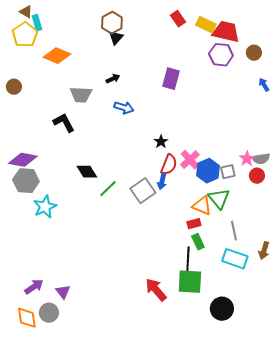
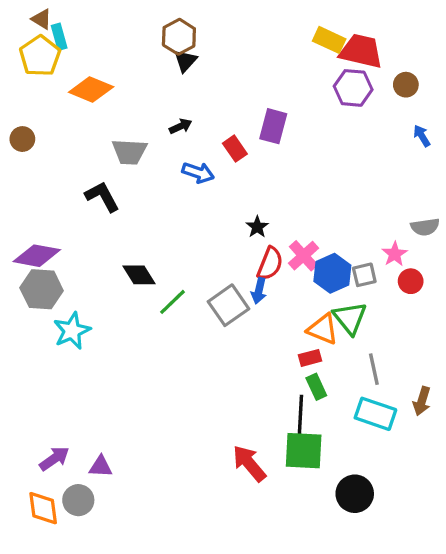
red rectangle: (178, 19) -> (235, 149), moved
gray semicircle: (261, 159) -> (425, 227), moved
purple triangle: (63, 292) -> (101, 467), turned -49

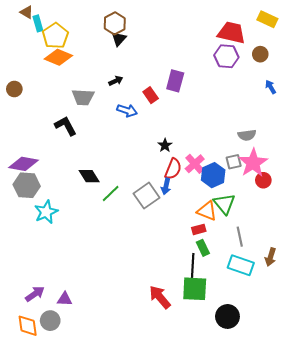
yellow rectangle: (329, 40) -> (267, 19), moved
yellow pentagon: (40, 56) -> (55, 36), moved
gray semicircle: (425, 227) -> (247, 135), moved
pink star: (395, 254) -> (253, 163), size x1.8
gray square: (364, 275) -> (234, 162), moved

